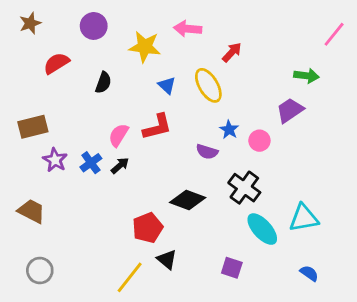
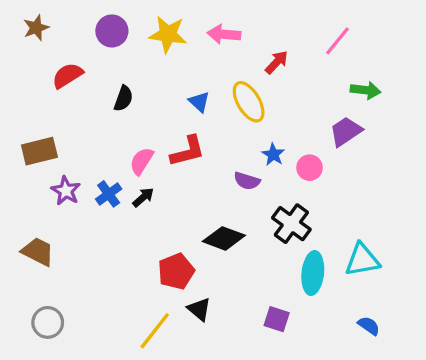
pink line: (334, 34) -> (338, 41), moved
yellow star: (145, 47) -> (168, 34), moved
cyan ellipse: (262, 229) -> (313, 273), turned 48

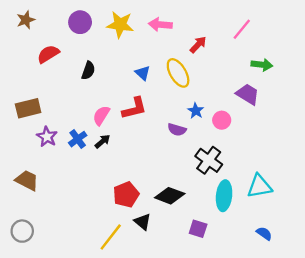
purple trapezoid: (346, 131) -> (248, 94), turned 65
black diamond: (224, 238) -> (170, 196), moved
gray circle: (48, 322) -> (22, 231), moved

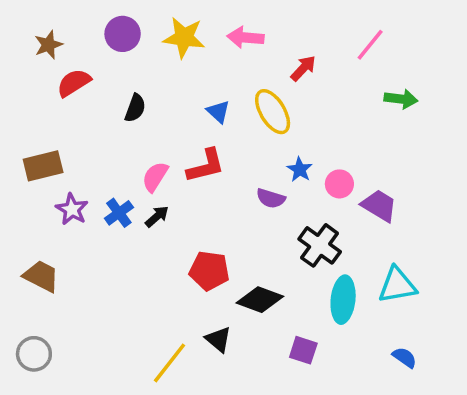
brown star: (26, 20) -> (48, 45), moved
purple trapezoid: (248, 94) -> (379, 206), moved
red pentagon: (126, 195) -> (209, 271), moved, turned 30

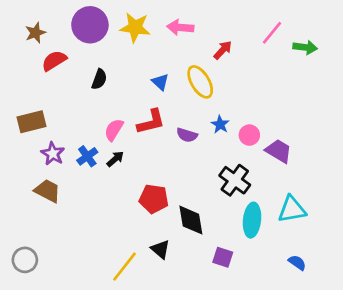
purple circle: (123, 34) -> (90, 25), size x1.4
green arrow: (401, 99) -> (305, 47), moved
purple semicircle: (271, 198) -> (187, 135), moved
brown trapezoid: (41, 276) -> (47, 191), moved
black diamond: (260, 300) -> (191, 220), turned 60

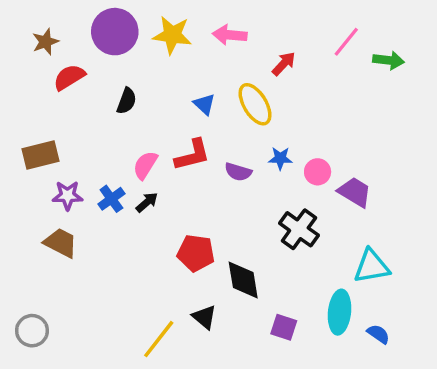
blue star: (220, 124) -> (280, 158), turned -30
purple star: (53, 154) -> (67, 195), turned -30
cyan ellipse: (252, 220) -> (339, 312), moved

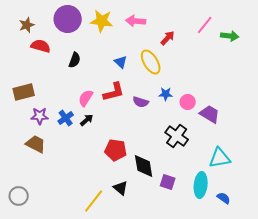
red semicircle: (69, 77) -> (41, 46), turned 48
purple square: (284, 327) -> (168, 182), moved

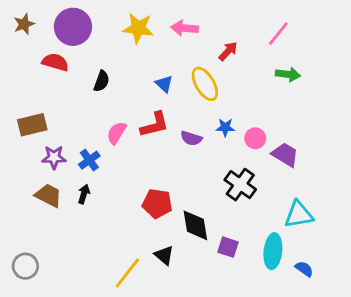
purple circle: (68, 19) -> (73, 27), moved
brown star: (27, 25) -> (24, 24), moved
green arrow: (230, 36) -> (288, 74), moved
black arrow: (87, 120) -> (84, 194), moved, turned -32

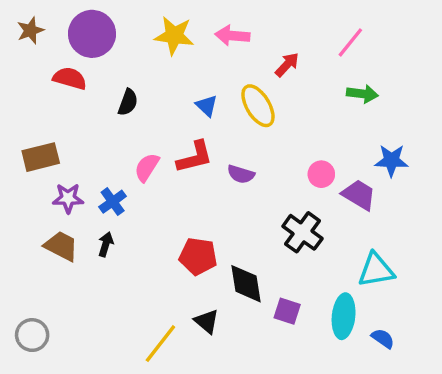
blue star: (225, 127) -> (391, 160), moved, size x1.4

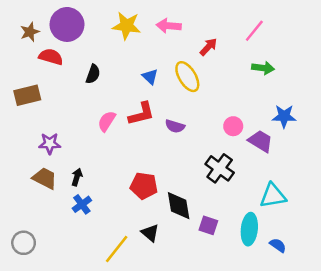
brown star: (30, 30) -> (30, 32), moved
brown rectangle: (41, 157) -> (27, 95), moved
blue cross: (113, 202) -> (82, 204), moved

